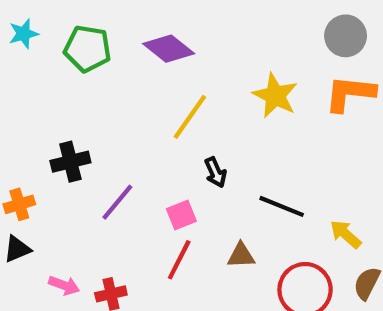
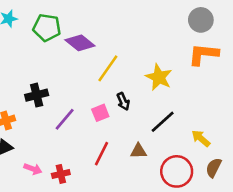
purple diamond: (169, 49) -> (80, 43), moved
yellow star: (275, 96) -> (159, 77), moved
black line: (282, 206) -> (163, 122), turned -64
pink square: (181, 215) -> (100, 113), moved

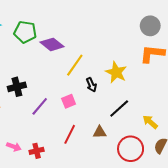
black arrow: (123, 101) -> (91, 85), moved

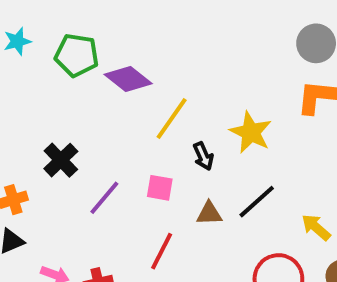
black cross: (17, 87) -> (61, 160), turned -30
pink square: (69, 101) -> (160, 188), turned 32
brown triangle: (100, 132) -> (209, 214), moved

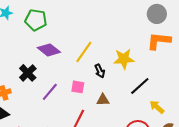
purple diamond: (128, 79) -> (49, 50), moved
yellow star: (251, 132) -> (124, 59), turned -30
black line: (257, 202) -> (140, 86), moved

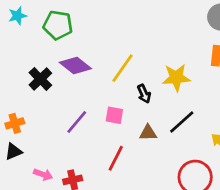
black cross: (28, 73) -> (40, 79), moved
black line: (140, 86) -> (182, 122), moved

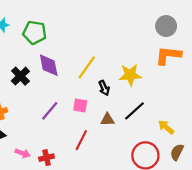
purple diamond: (75, 65) -> (49, 65), turned 40

